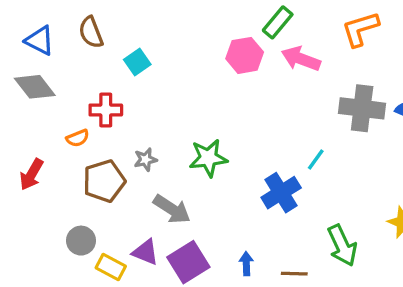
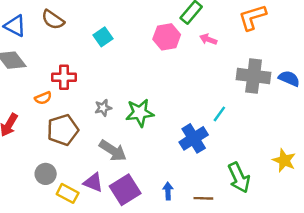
brown semicircle: (91, 32) -> (53, 20), turned -35
pink arrow: (301, 59) -> (208, 39), size x0.6
cyan square: (137, 62) -> (103, 37), moved
gray star: (145, 160) -> (103, 108), moved

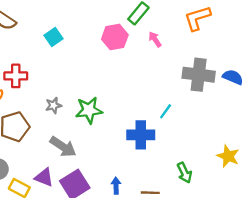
pink arrow: (208, 39) -> (155, 39), turned 35
blue cross: (194, 138) -> (141, 135), turned 32
green arrow: (239, 178) -> (184, 173), size x0.7

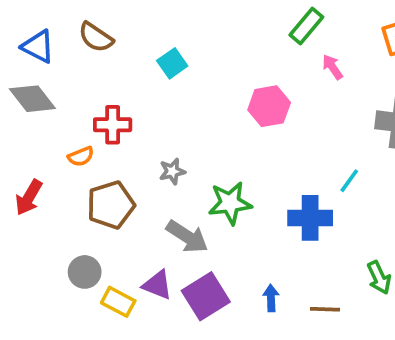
pink hexagon: (115, 37) -> (269, 106), moved
green star: (89, 110) -> (230, 203), moved

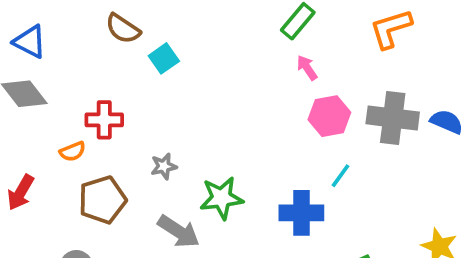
brown semicircle: (96, 37) -> (123, 29), moved
pink arrow: (332, 67) -> (307, 68), moved
pink hexagon: (269, 106) -> (329, 116), moved

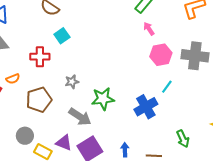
cyan square: (164, 58) -> (62, 36), moved
orange semicircle: (73, 151) -> (13, 79), moved
blue cross: (301, 213) -> (146, 107), turned -30

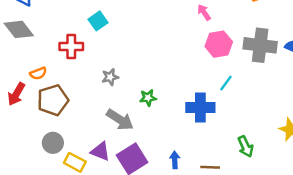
green star: (103, 99) -> (148, 98), size x0.6
brown pentagon: (39, 100) -> (53, 100), moved
blue cross: (146, 107) -> (200, 107), turned 30

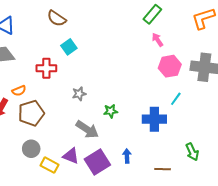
blue arrow: (175, 160) -> (127, 156), moved

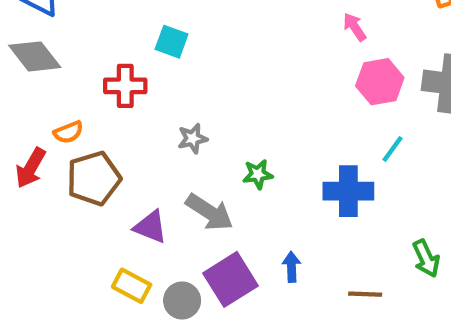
cyan square: (69, 47) -> (172, 42), turned -35
gray circle: (31, 149) -> (182, 300), moved
purple triangle: (71, 156) -> (151, 227), moved

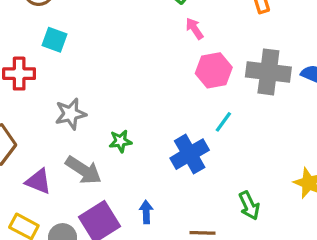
gray star: (193, 138) -> (71, 114), size x1.4
blue cross: (348, 191) -> (190, 154), turned -30

